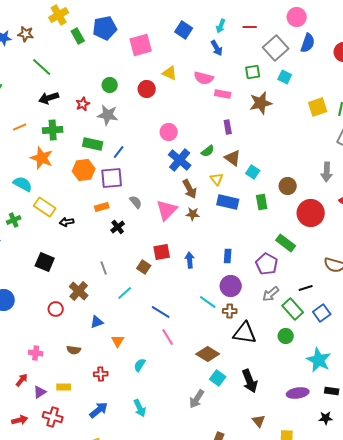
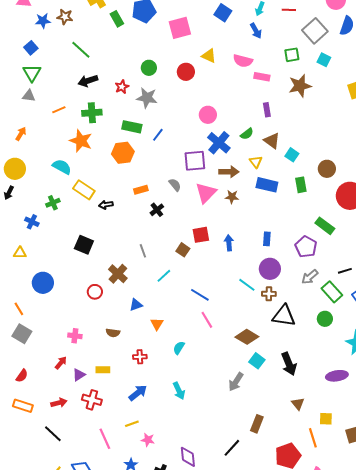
purple square: (112, 178) -> (195, 161), moved
brown arrow: (190, 189) -> (229, 172), turned -60

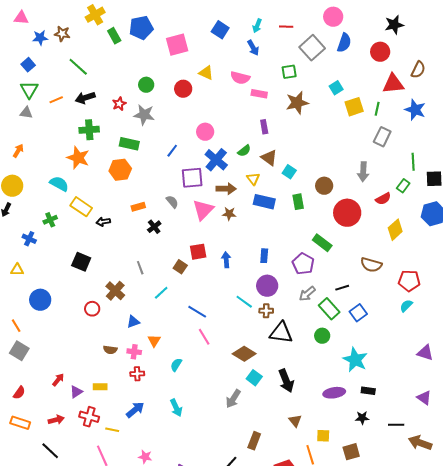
cyan square: (324, 60) -> (336, 88), moved, turned 32
orange line: (59, 110) -> (56, 100), moved
blue line: (158, 135) -> (172, 151), moved
pink cross: (75, 336) -> (134, 352), moved
yellow line: (132, 424) -> (112, 430), moved, turned 32

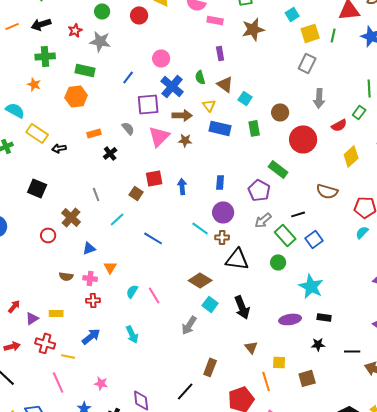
gray rectangle: (382, 137) -> (307, 63), moved
green semicircle: (244, 151) -> (200, 77), turned 112
orange star: (78, 158) -> (34, 84), size x0.6
pink line: (204, 337) -> (154, 295), moved

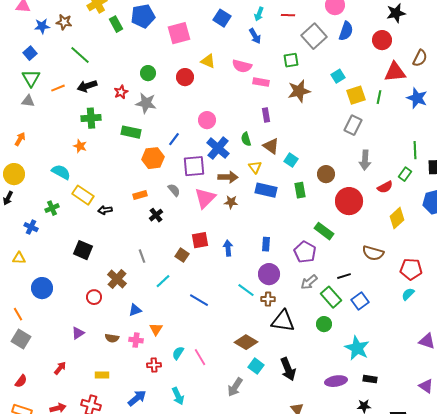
orange hexagon: (76, 96) -> (153, 158), moved
red cross: (93, 300) -> (154, 365), moved
purple triangle: (32, 318) -> (78, 333), moved

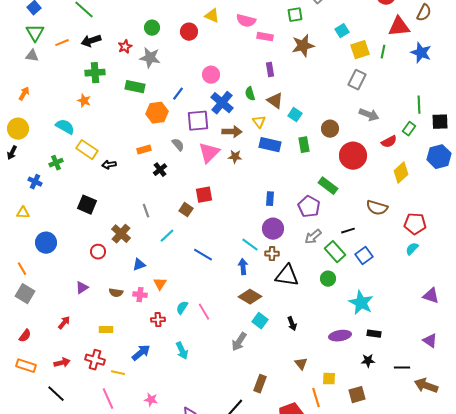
gray arrow: (365, 160) -> (369, 115), turned -72
blue arrow: (228, 248) -> (243, 267), moved
black arrow: (288, 369) -> (292, 324), size x0.6

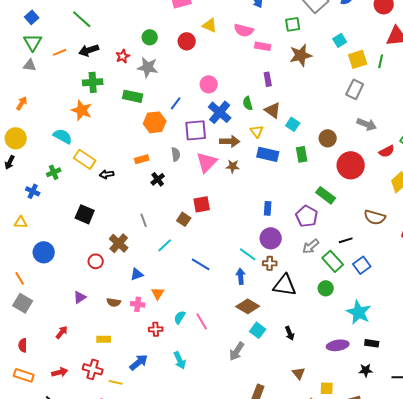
orange star: (84, 101) -> (82, 110), size x1.5
gray semicircle: (178, 145) -> (176, 154), turned 32
red semicircle: (25, 336) -> (23, 345), turned 144

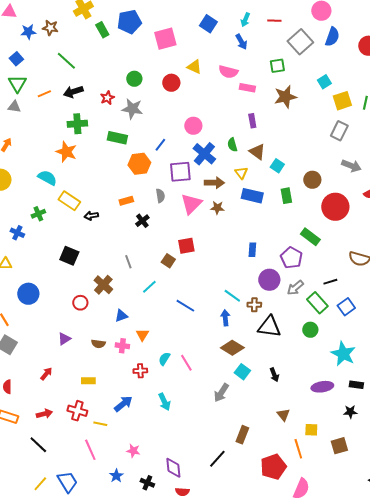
purple circle: (271, 238) -> (269, 280), moved

